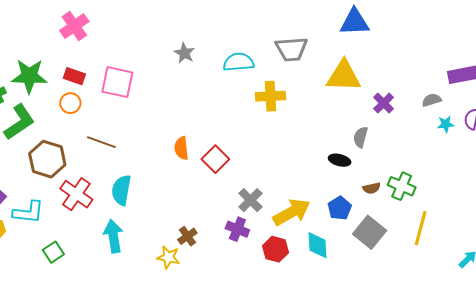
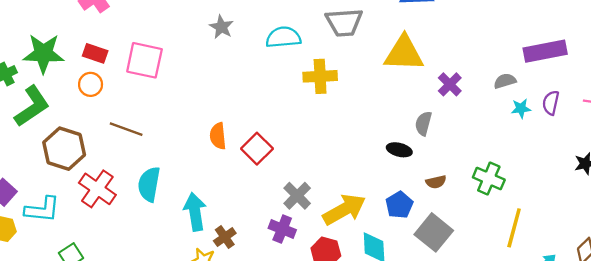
green cross: (402, 186) -> (489, 179), moved
yellow line: (421, 228) -> (514, 228), moved
cyan arrow: (113, 236) -> (195, 212), moved

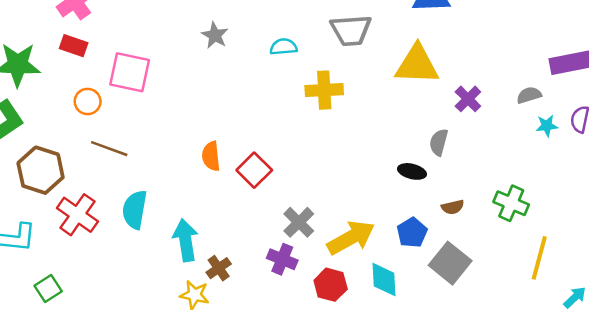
cyan semicircle: (283, 37) -> (283, 47), size x0.7
red rectangle: (95, 53) -> (74, 46), moved
orange circle: (91, 84) -> (88, 101), moved

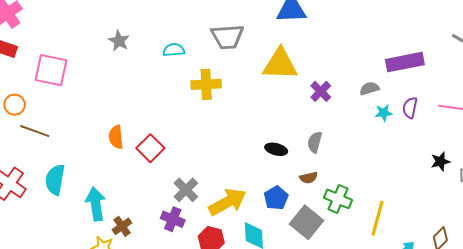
orange circle: (88, 101) -> (15, 105), moved
gray semicircle: (439, 142) -> (315, 142), moved
green cross: (511, 203) -> (338, 199), moved

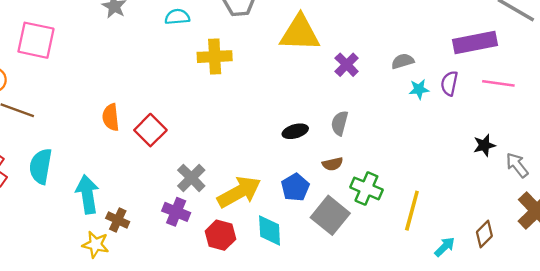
purple rectangle: (405, 62) -> (475, 43), moved
black ellipse: (276, 149) -> (295, 131), turned -30
brown cross: (122, 226) -> (118, 220), turned -30

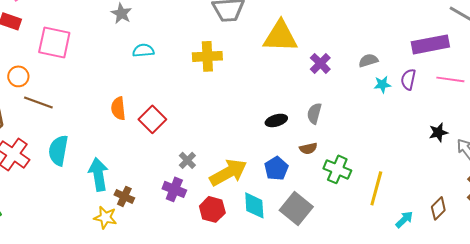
cyan semicircle: (177, 17) -> (143, 50), moved
gray cross: (191, 178) -> (187, 160), size x0.7
gray square: (330, 215) -> (296, 208), moved

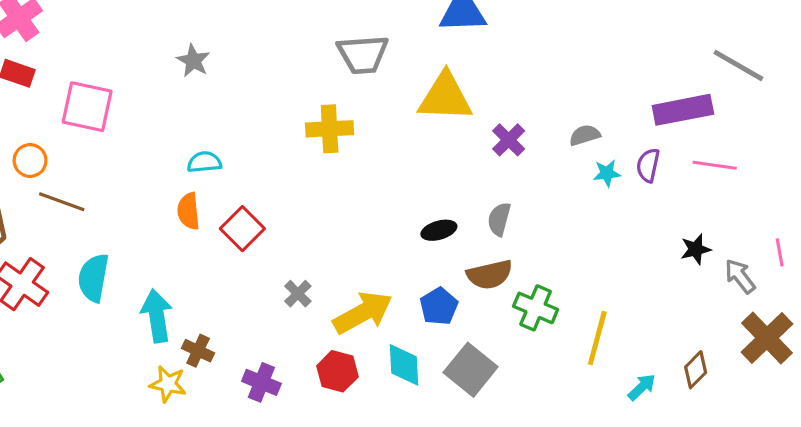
cyan semicircle: (143, 50) -> (204, 162), moved
brown semicircle: (308, 148) -> (490, 275), size x1.6
purple cross: (174, 189) -> (261, 382), moved

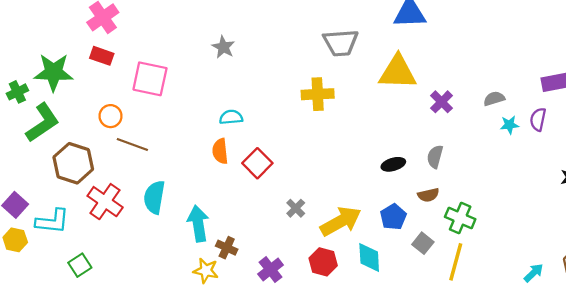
brown semicircle: (490, 275) -> (428, 195), size x0.7
yellow line: (597, 338) -> (456, 262), moved
gray square: (471, 370) -> (423, 243), moved, size x0.6
purple cross: (261, 382) -> (271, 270), turned 30

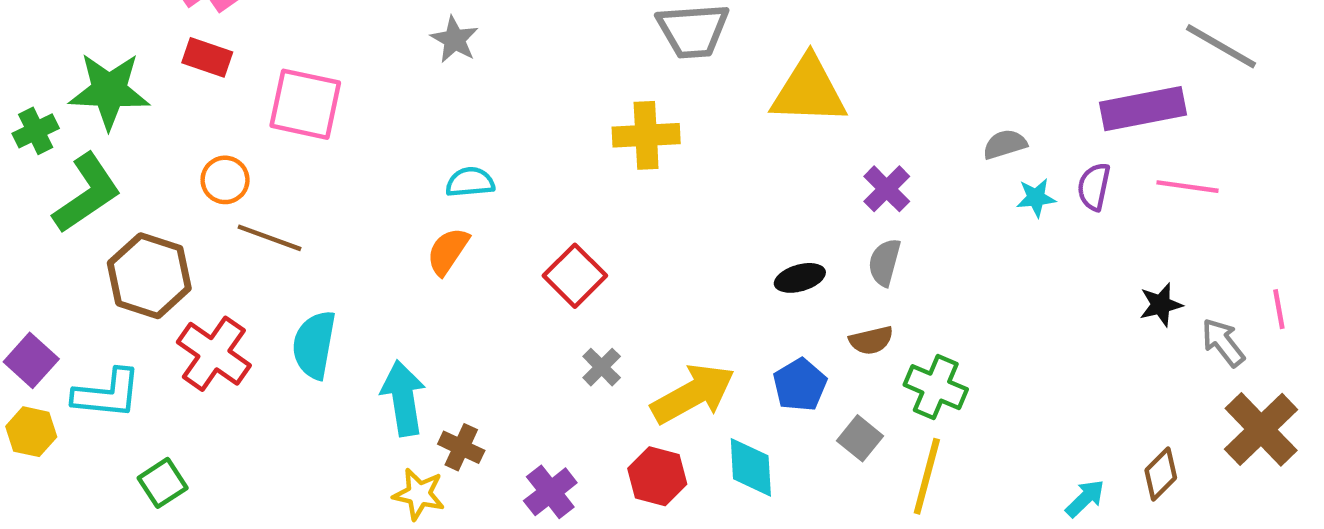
purple cross: (442, 102) -> (887, 189), moved
orange semicircle: (220, 151) -> (448, 251), turned 40
red square: (257, 163) -> (575, 276), moved

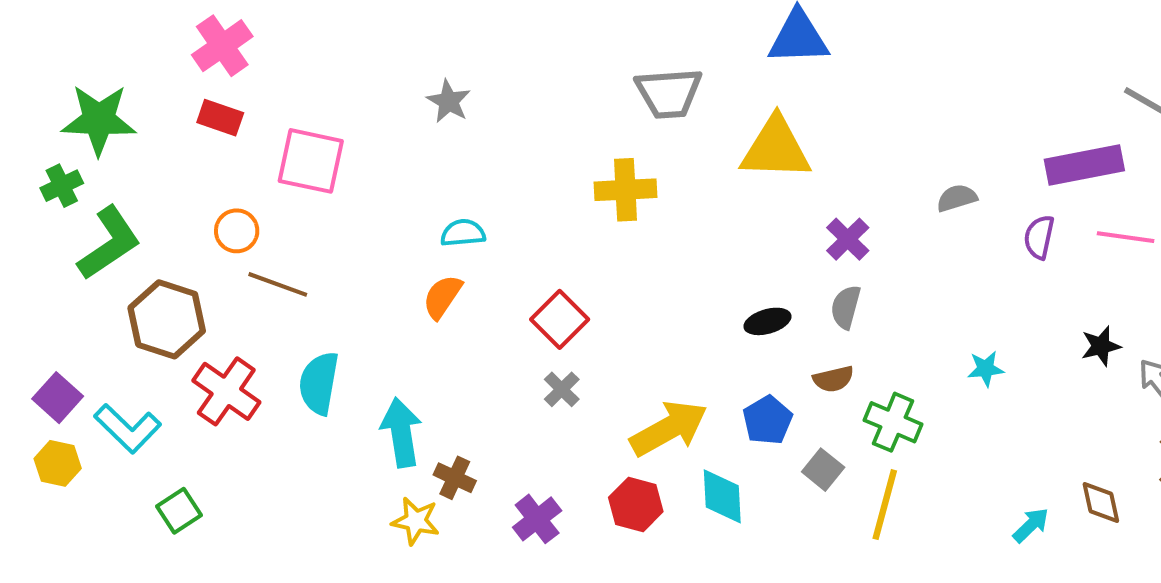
green star: (109, 91) -> (99, 120), moved
cyan star: (1036, 198) -> (986, 369), moved
gray cross: (602, 367) -> (562, 389), moved
cyan L-shape: (107, 394) -> (128, 428), turned 38
brown diamond: (1161, 474) -> (1101, 502), turned -57

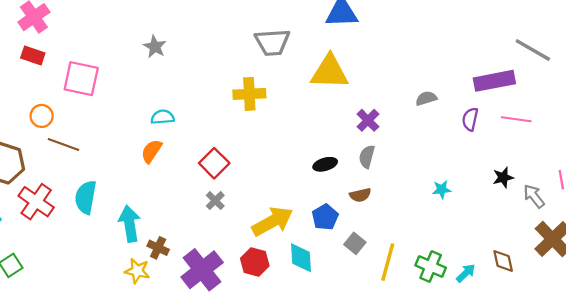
green cross: (893, 422) -> (431, 266), moved
purple cross: (537, 519) -> (202, 270), size x1.6

